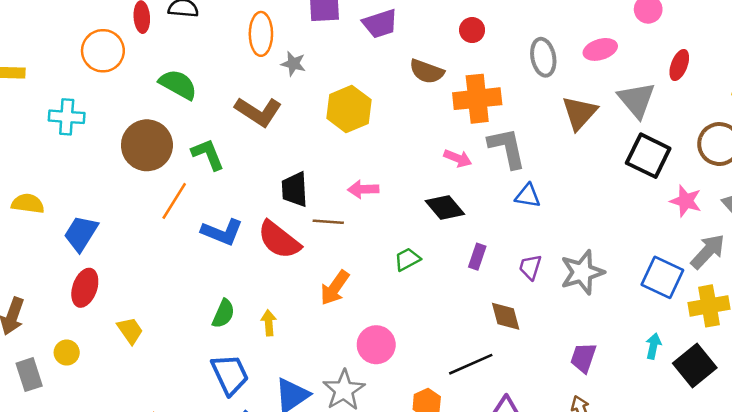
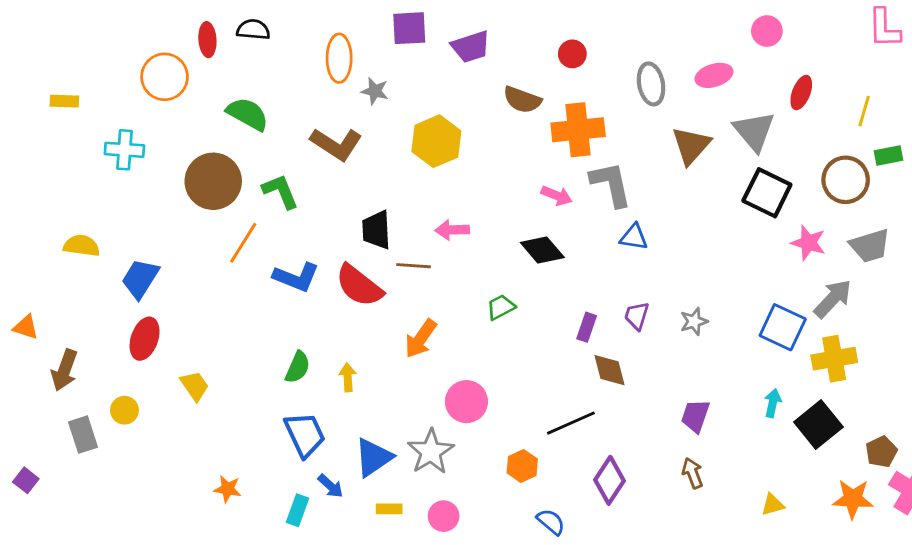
purple rectangle: (477, 257) -> (587, 327), moved
gray star: (582, 272) -> (694, 321), size x0.6

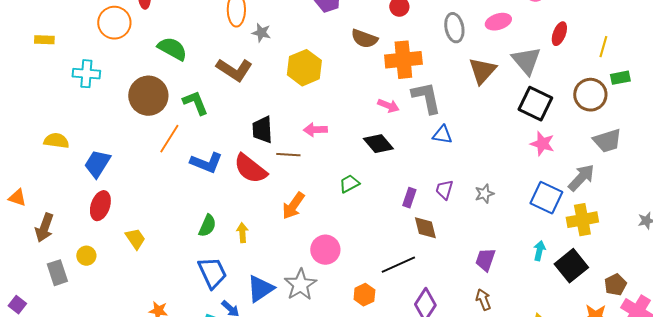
pink star: (808, 243) -> (542, 144), moved

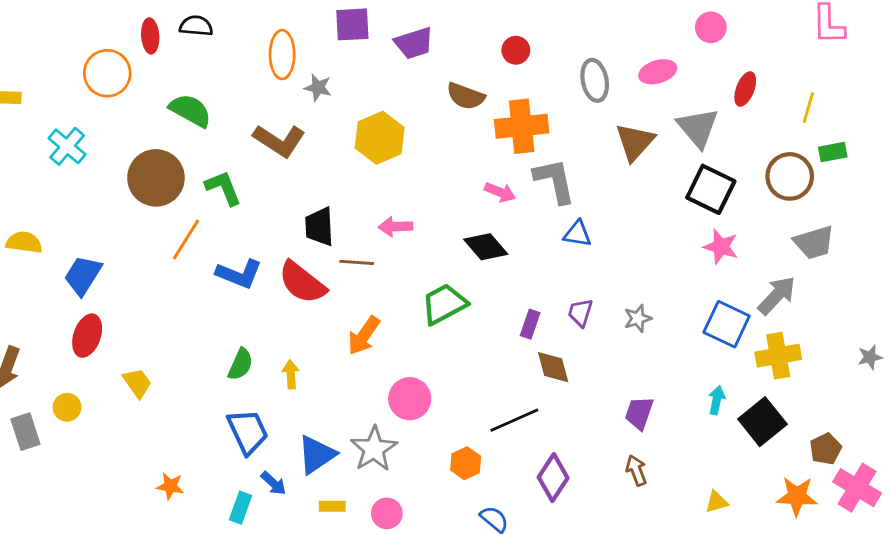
cyan cross: (86, 74) -> (67, 146), turned 36
green trapezoid: (349, 184) -> (444, 304), size x1.6

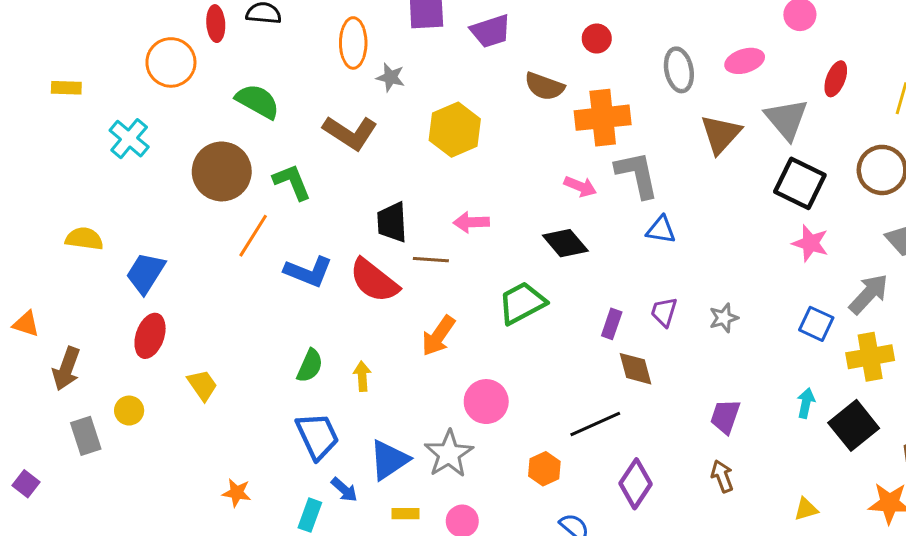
blue square: (727, 324) -> (816, 324), size x0.7

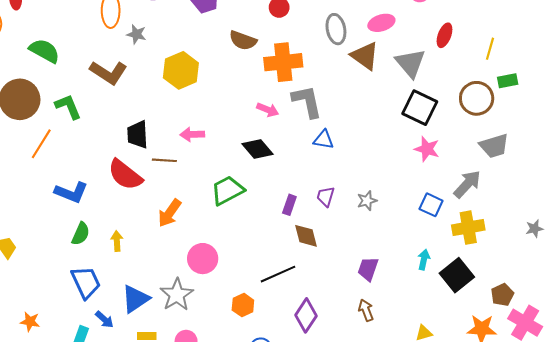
brown triangle: (721, 134) -> (365, 56), moved, turned -36
blue L-shape: (308, 272) -> (71, 192), moved

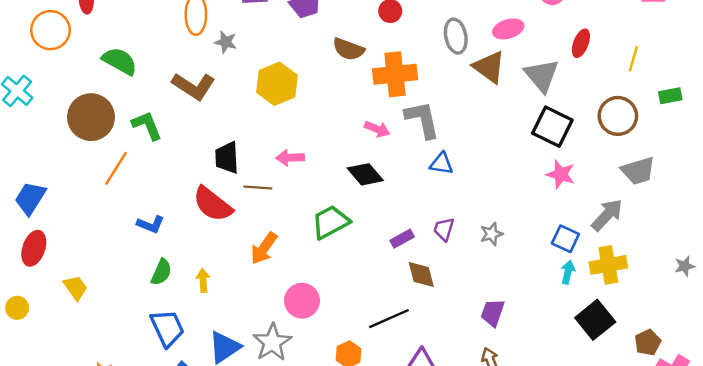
green rectangle: (508, 81) -> (670, 96), moved
blue L-shape: (71, 192) -> (151, 224), size x0.7
purple rectangle: (289, 205) -> (402, 239), turned 42
cyan arrow: (424, 260) -> (568, 272), moved

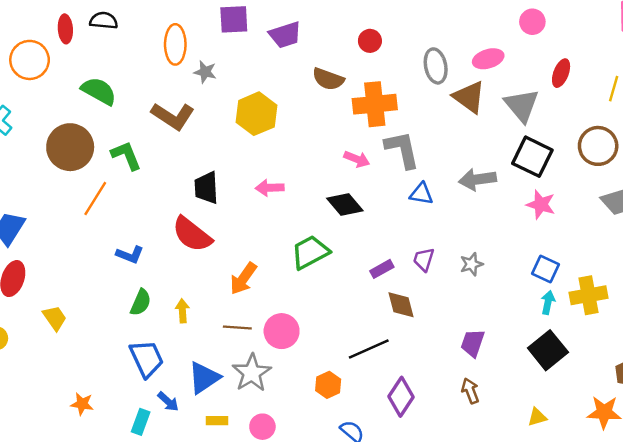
brown line: (258, 187) -> (237, 328), moved
gray arrow: (607, 215) -> (477, 179), moved, turned -141
black square: (595, 320) -> (548, 350), moved

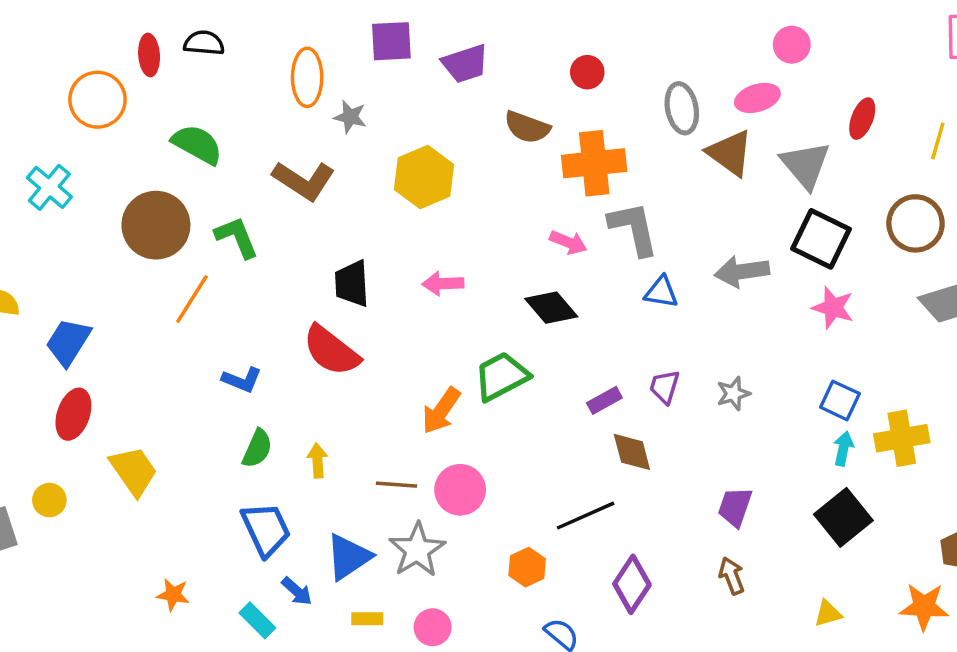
pink circle: (532, 22) -> (792, 45), moved
orange arrow: (243, 279) -> (441, 411), moved
yellow trapezoid: (55, 318) -> (134, 471), size x1.4
cyan rectangle: (141, 422) -> (257, 620), turned -65

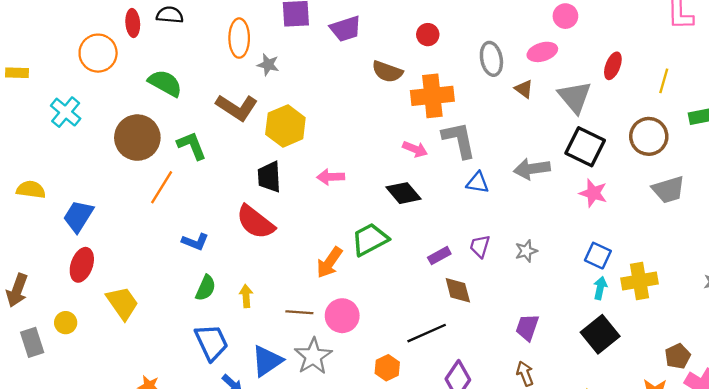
brown triangle: (730, 153) -> (524, 89), size x0.6
yellow hexagon: (424, 177) -> (285, 126), moved

